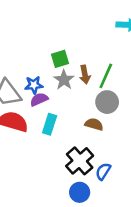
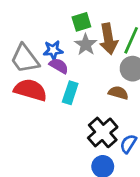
brown arrow: (85, 75) -> (108, 39), size x1.5
purple semicircle: (39, 99) -> (59, 66), turned 54

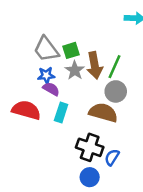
gray trapezoid: (25, 59) -> (46, 49), moved
brown semicircle: (118, 93) -> (103, 113), size x1.6
black cross: (103, 132) -> (90, 147), turned -30

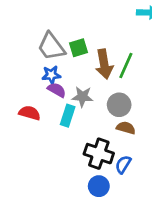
gray star: (75, 70) -> (82, 97), moved, turned -30
gray circle: (116, 91) -> (119, 105), moved
red semicircle: (26, 110) -> (30, 113), size x0.7
brown semicircle: (103, 113) -> (126, 128), moved, size x0.6

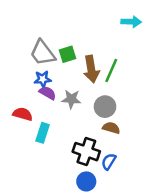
cyan rectangle: (68, 116) -> (43, 133), moved

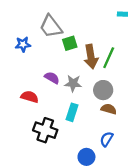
gray trapezoid: (43, 53) -> (51, 27), moved
blue star: (43, 79) -> (23, 44), moved
cyan rectangle: (43, 133) -> (72, 112), moved
black cross: (86, 152) -> (45, 130), moved

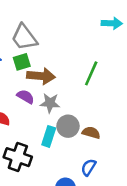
green square: (70, 43) -> (22, 62), moved
brown arrow: (91, 57) -> (41, 76), moved, turned -75
gray circle: (103, 90) -> (68, 126), moved

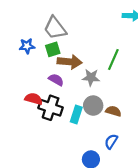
gray star: (50, 103) -> (91, 77), moved
black cross: (18, 157) -> (51, 108), moved

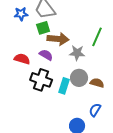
blue star: (27, 46) -> (21, 14), moved
red semicircle: (34, 99) -> (22, 59), moved

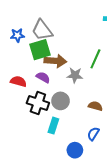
green square: (43, 28) -> (40, 50), size x1.5
gray circle: (79, 78) -> (61, 101), moved
cyan rectangle: (64, 86) -> (53, 126), moved

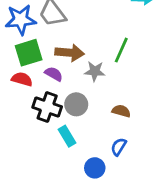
blue star: (17, 35) -> (21, 20), size x1.6
green square: (40, 50) -> (29, 53), moved
cyan rectangle: (53, 126) -> (67, 136), turned -49

